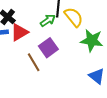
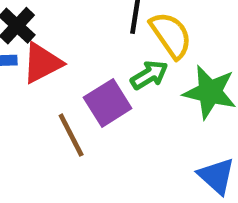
green arrow: (48, 20) -> (149, 75), moved

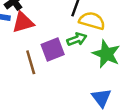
yellow semicircle: (171, 35) -> (92, 21), turned -50

